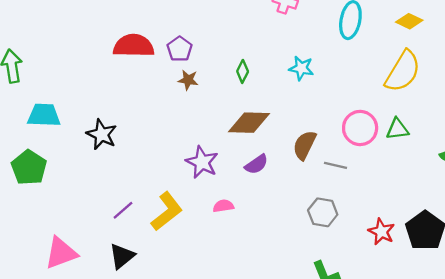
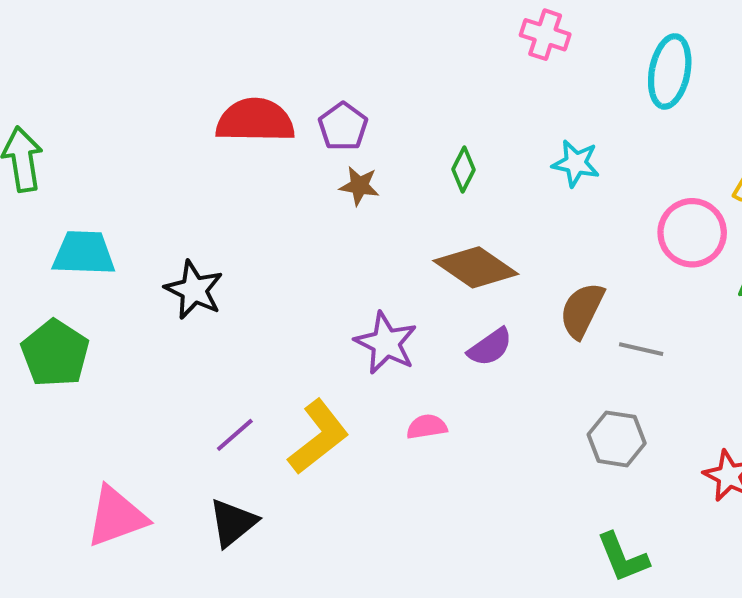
brown diamond: (249, 123) -> (476, 267), turned 33
pink circle: (360, 128) -> (692, 233), moved

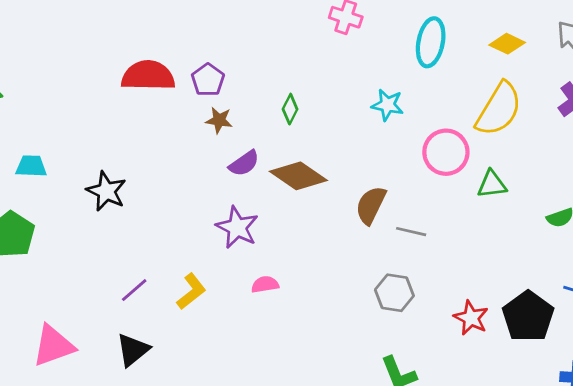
cyan star: (576, 163) -> (387, 105), moved
cyan trapezoid: (84, 253) -> (31, 166), size x0.7
purple semicircle: (490, 347) -> (244, 163), moved
yellow L-shape: (319, 437) -> (191, 291), size x0.7

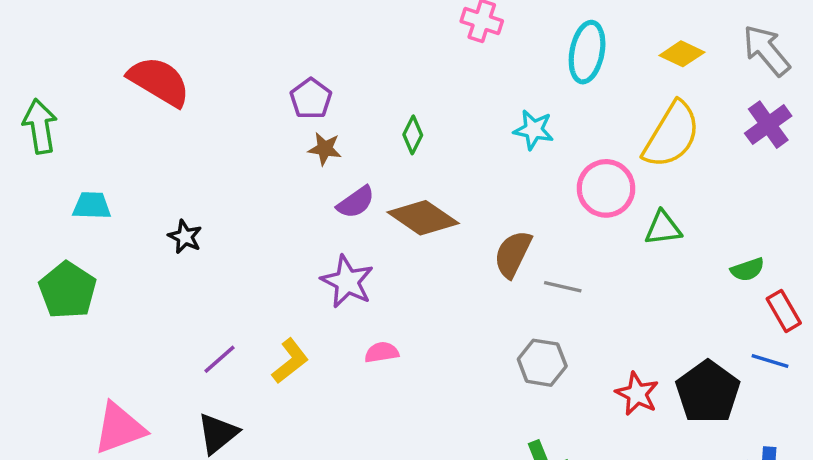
red semicircle: (148, 76) -> (159, 81), moved, turned 30
black star: (106, 191) -> (185, 237), size x0.7

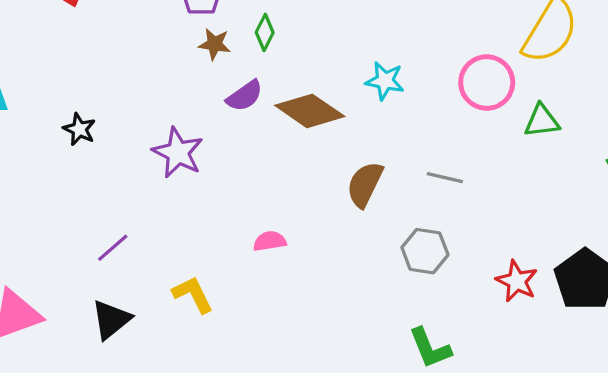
cyan star: (534, 130) -> (385, 81), moved
green diamond: (413, 135) -> (265, 32), moved
brown semicircle: (513, 254) -> (365, 184), moved
purple star: (347, 282) -> (178, 153), moved
yellow L-shape: (290, 361) -> (193, 295), moved, turned -78

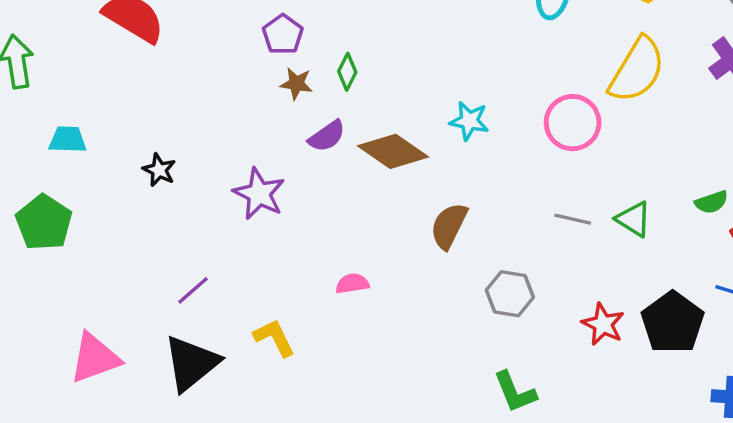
green triangle: (542, 121) -> (634, 219), moved, turned 39
gray line: (445, 178) -> (573, 219), moved
black triangle: (111, 320) -> (191, 363), size x1.4

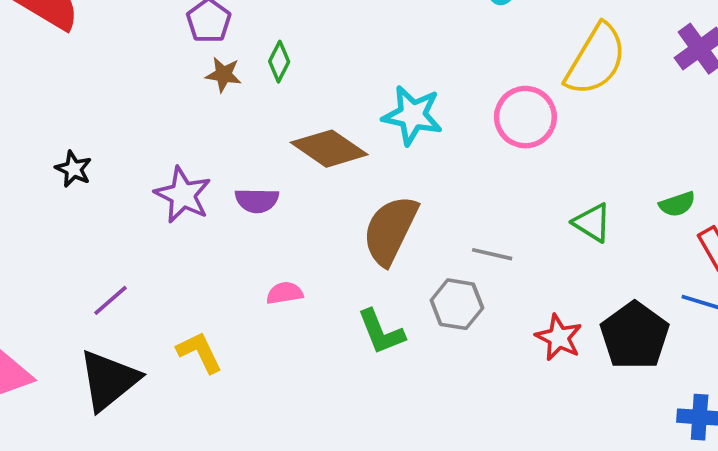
cyan star: (469, 121) -> (412, 115), size x1.4
purple semicircle: (327, 136) -> (257, 200), moved, turned 36
gray line: (573, 219) -> (492, 254), moved
brown semicircle: (449, 226) -> (390, 230), size x1.4
green L-shape: (515, 392) -> (381, 332), moved

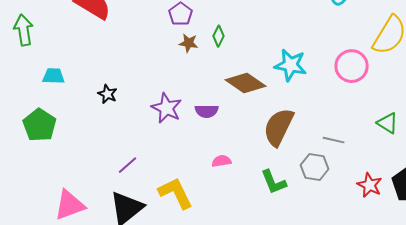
yellow L-shape: (199, 352) -> (176, 193), size x1.4

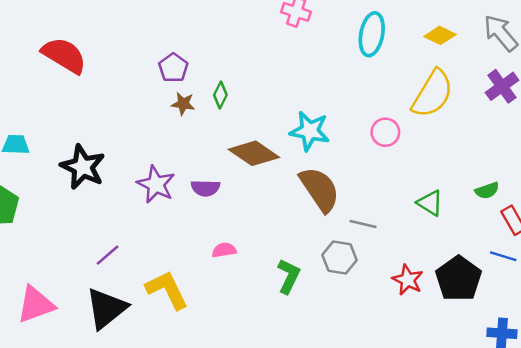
pink circle: (352, 66) -> (385, 132), size x0.7
black star: (108, 94) -> (83, 167), size x1.8
brown semicircle: (279, 127) -> (320, 189), moved, turned 120
green L-shape: (274, 182) -> (289, 276), turned -132

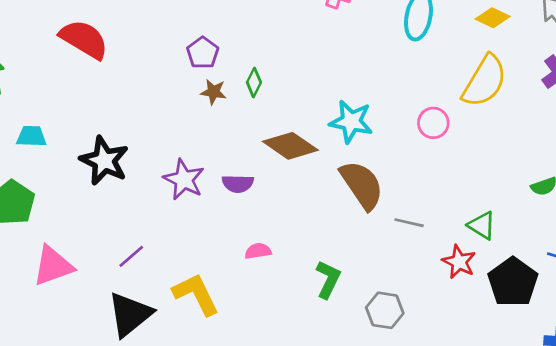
green triangle: (430, 203) -> (482, 225), moved
gray hexagon: (339, 258) -> (385, 310), moved
red star: (408, 280) -> (459, 262), moved
pink triangle: (36, 305) -> (53, 266), moved

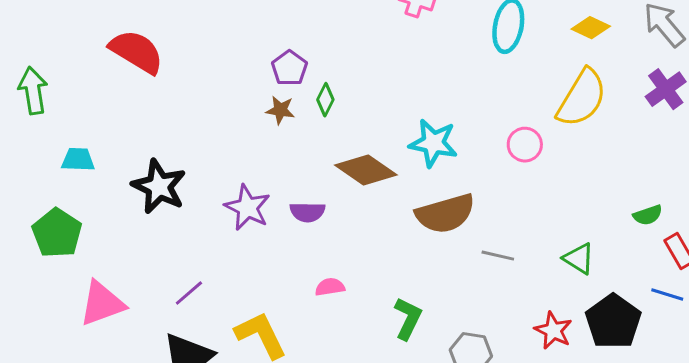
purple pentagon: (203, 53) -> (289, 68), moved
brown semicircle: (362, 185) -> (445, 214), turned 108
red star: (459, 262) -> (553, 330), moved

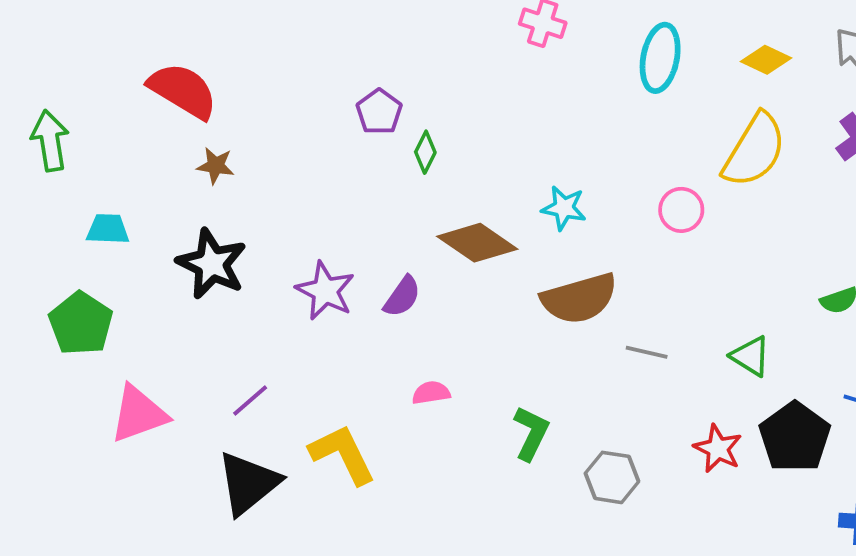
brown star: (280, 110) -> (216, 166), moved
cyan star: (433, 143) -> (564, 208), size x0.7
purple semicircle: (307, 212) -> (402, 297), turned -56

